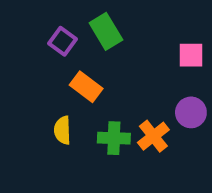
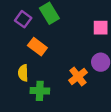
green cross: (114, 138) -> (40, 91), moved

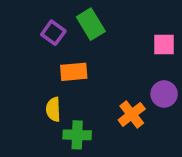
orange rectangle: (37, 47) -> (74, 72), turned -42

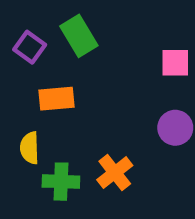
orange cross: (132, 114) -> (115, 173), moved

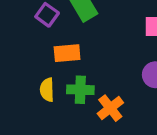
green cross: (61, 182) -> (80, 90), moved

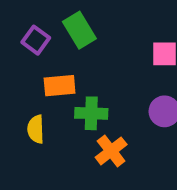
green cross: (80, 90) -> (91, 113), moved

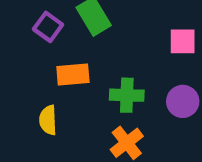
green cross: (91, 113) -> (127, 95), moved

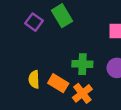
orange rectangle: (73, 74) -> (58, 83), moved, turned 36

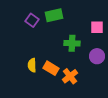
green rectangle: (62, 16) -> (54, 15), turned -72
green cross: (82, 64) -> (72, 43), moved

